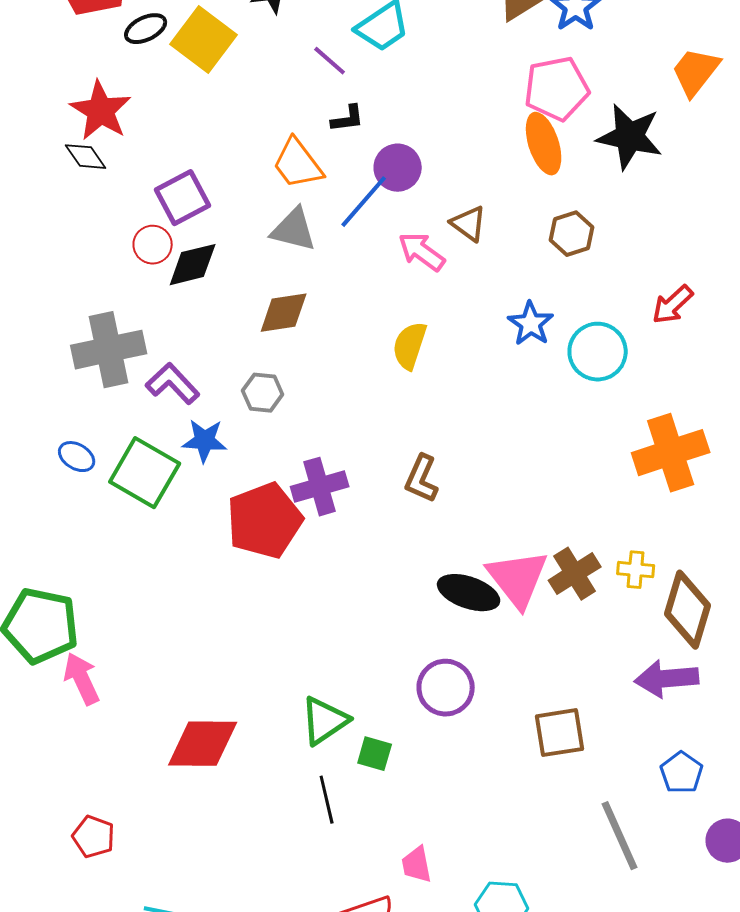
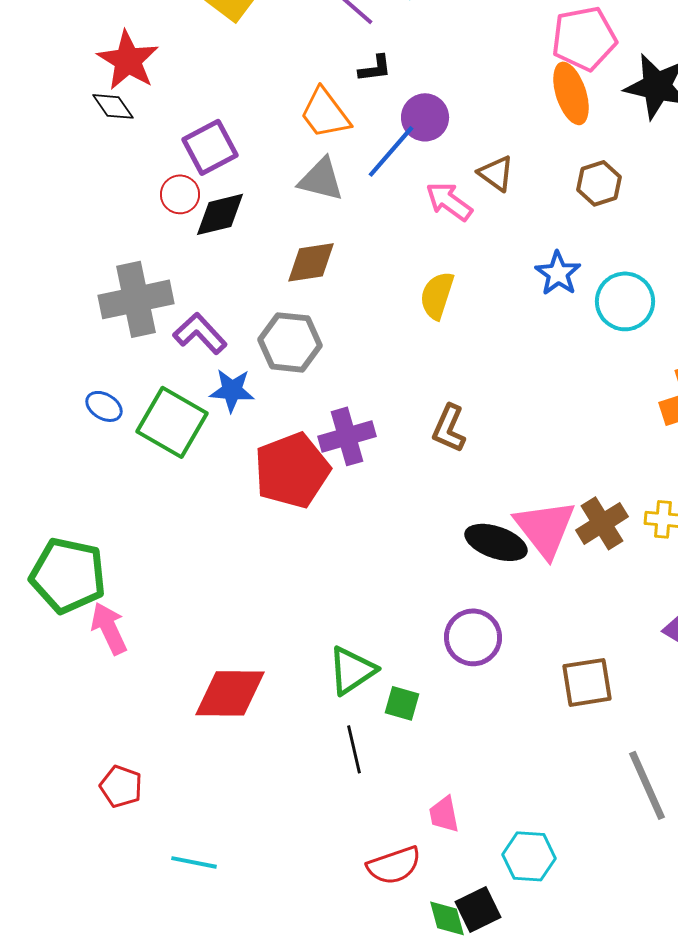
gray hexagon: (263, 393) -> (290, 342), size x1.5

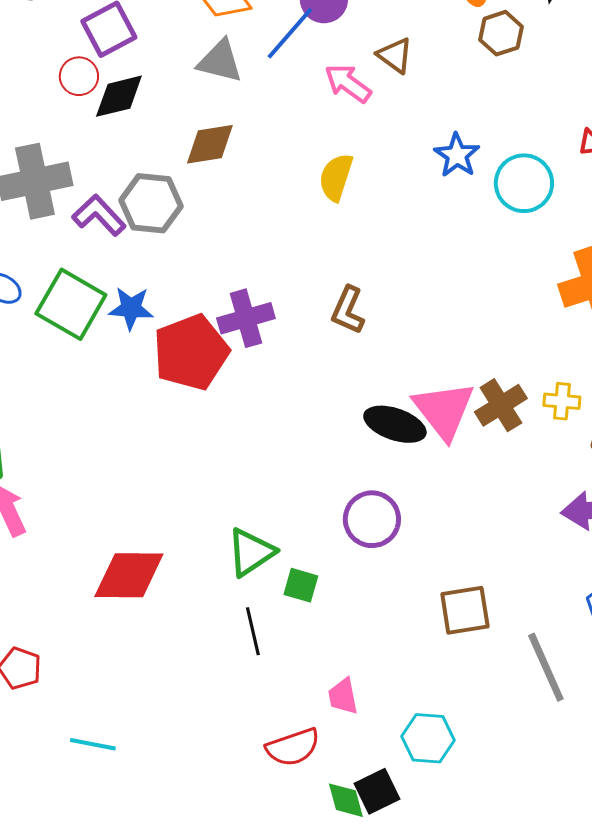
brown hexagon: (599, 183) -> (501, 33), moved
gray hexagon: (290, 342) -> (151, 203), moved
blue star: (232, 390) -> (131, 308), moved
brown square: (587, 682) -> (465, 610), moved

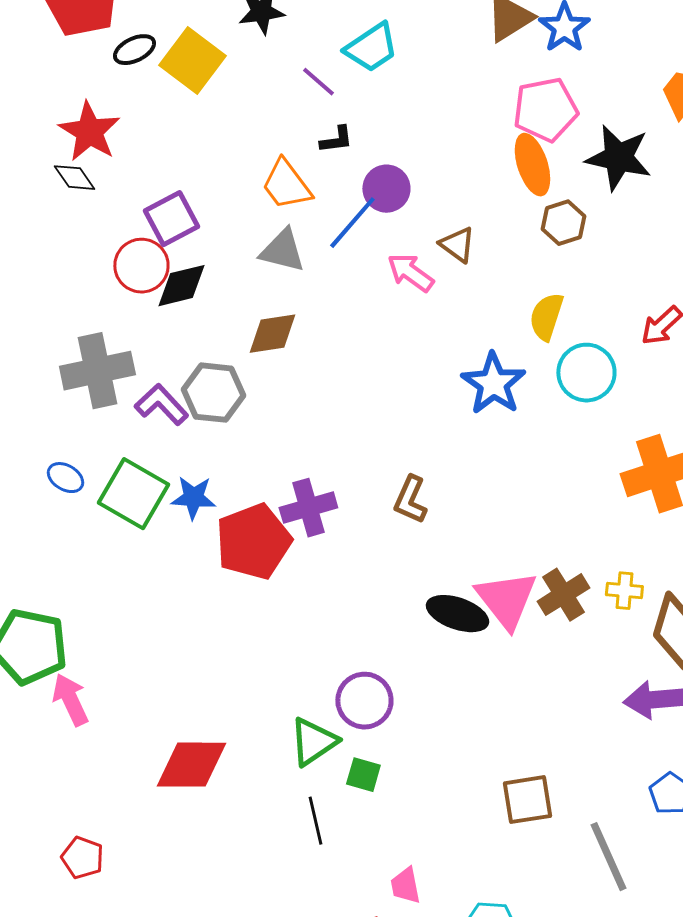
red circle: (79, 76) -> (141, 266), size x1.4
blue star: (457, 155) -> (493, 384), moved, size x1.4
yellow semicircle: (336, 177) -> (546, 317), moved
purple circle: (372, 519) -> (364, 701), moved

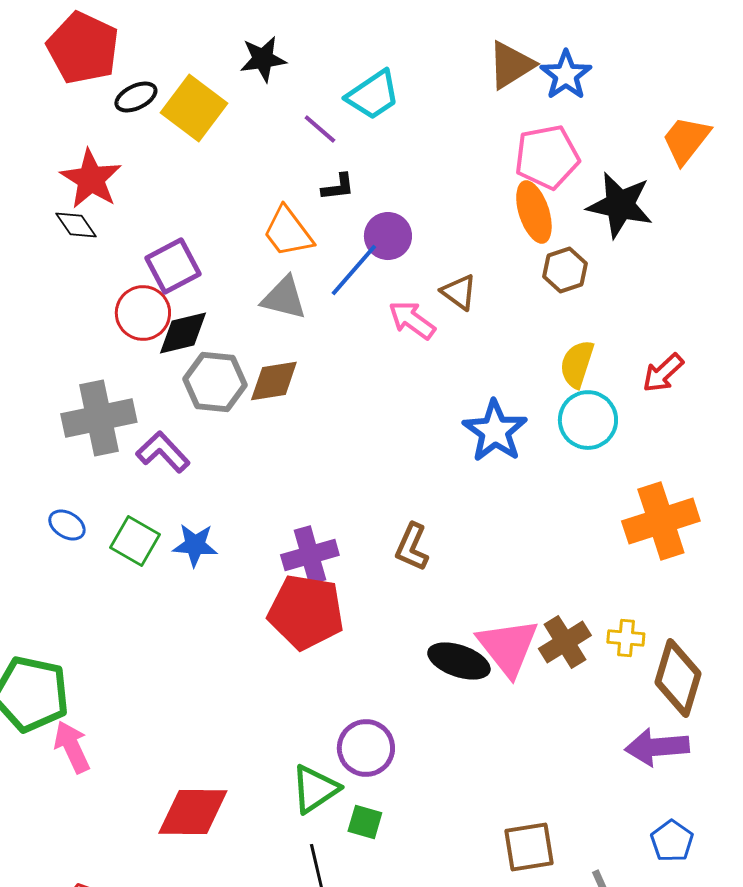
yellow semicircle: (546, 317) -> (577, 364), moved
gray hexagon: (213, 393) -> (215, 382), moved
green square: (133, 494) -> (135, 541), size x0.7
red pentagon: (253, 542) -> (306, 612), moved, turned 30

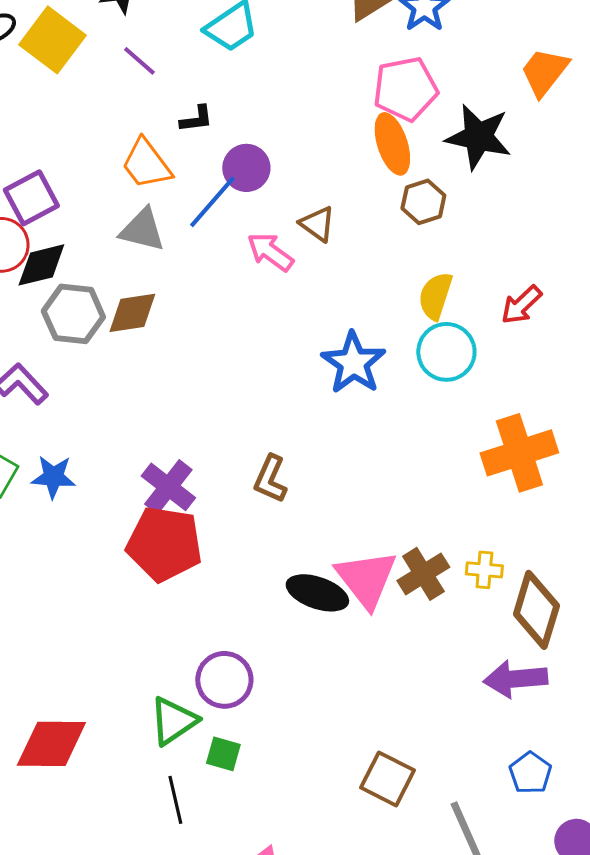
purple line: (320, 129) -> (139, 61), moved
purple cross: (310, 555) -> (168, 487), turned -36
brown square: (529, 847) -> (387, 779), turned 36

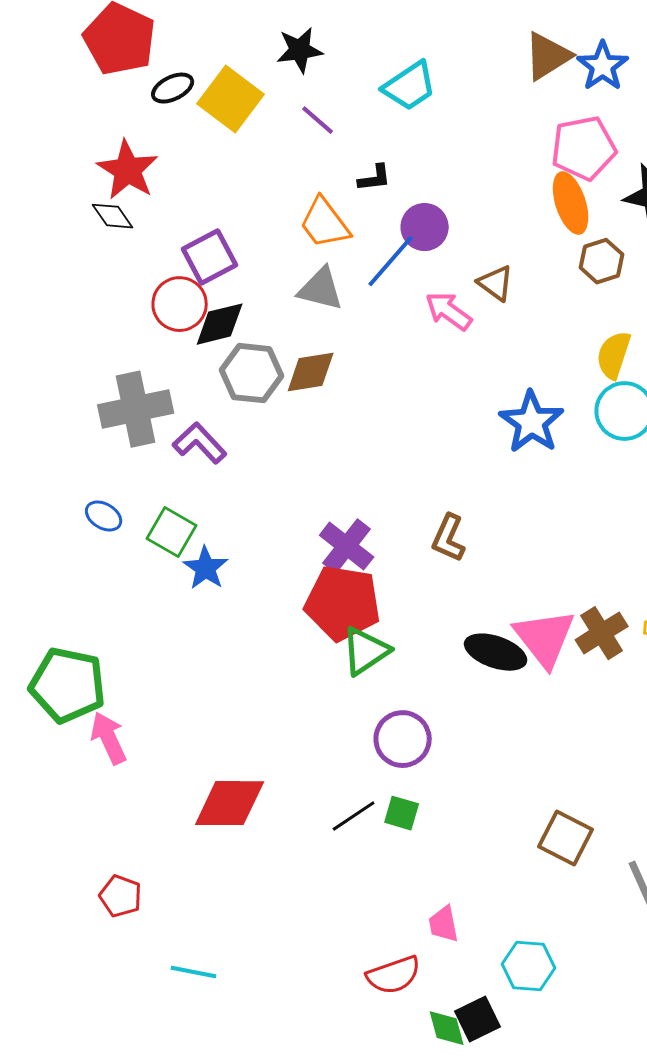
blue star: (53, 477) -> (206, 568), moved, turned 30
green triangle: (173, 721) -> (366, 651), moved
black line: (175, 800) -> (354, 816), moved, turned 69

